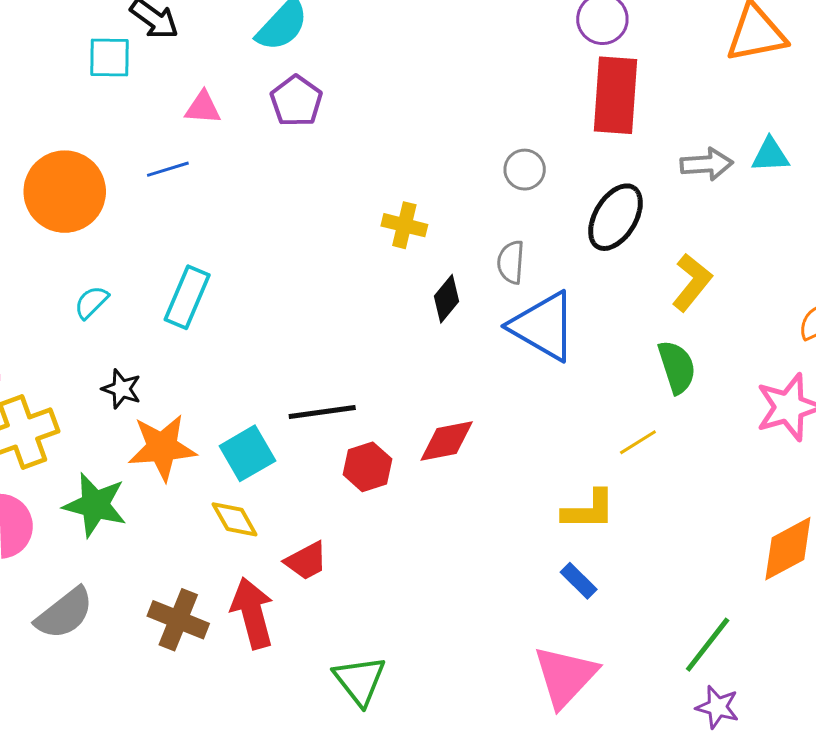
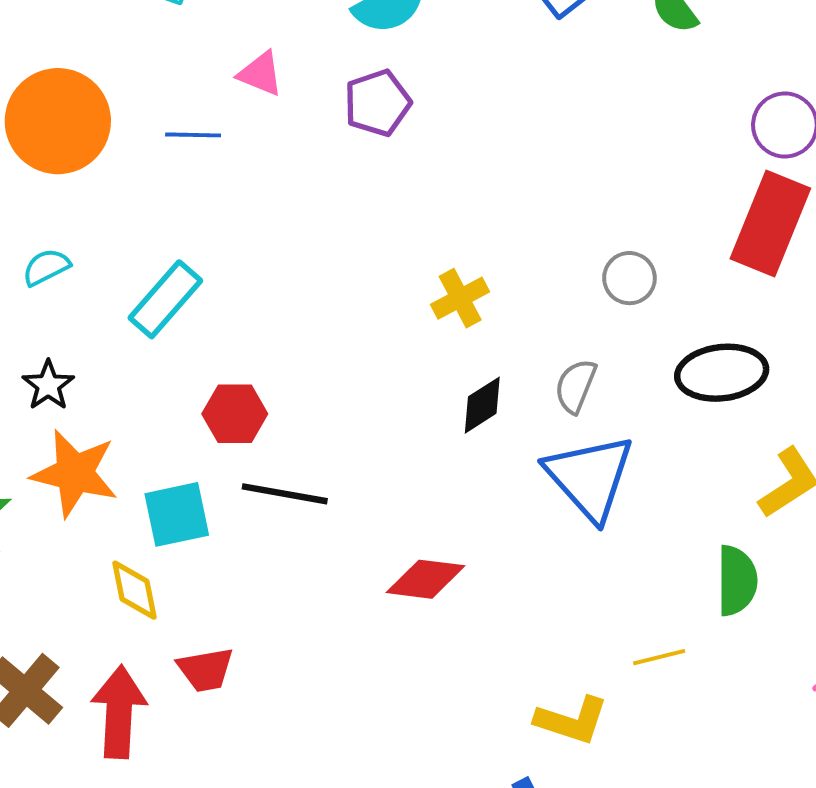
black ellipse: (615, 217) -> (722, 373), turned 34
yellow cross: (404, 225) -> (460, 298), turned 30
red hexagon: (367, 467) -> (235, 414), moved

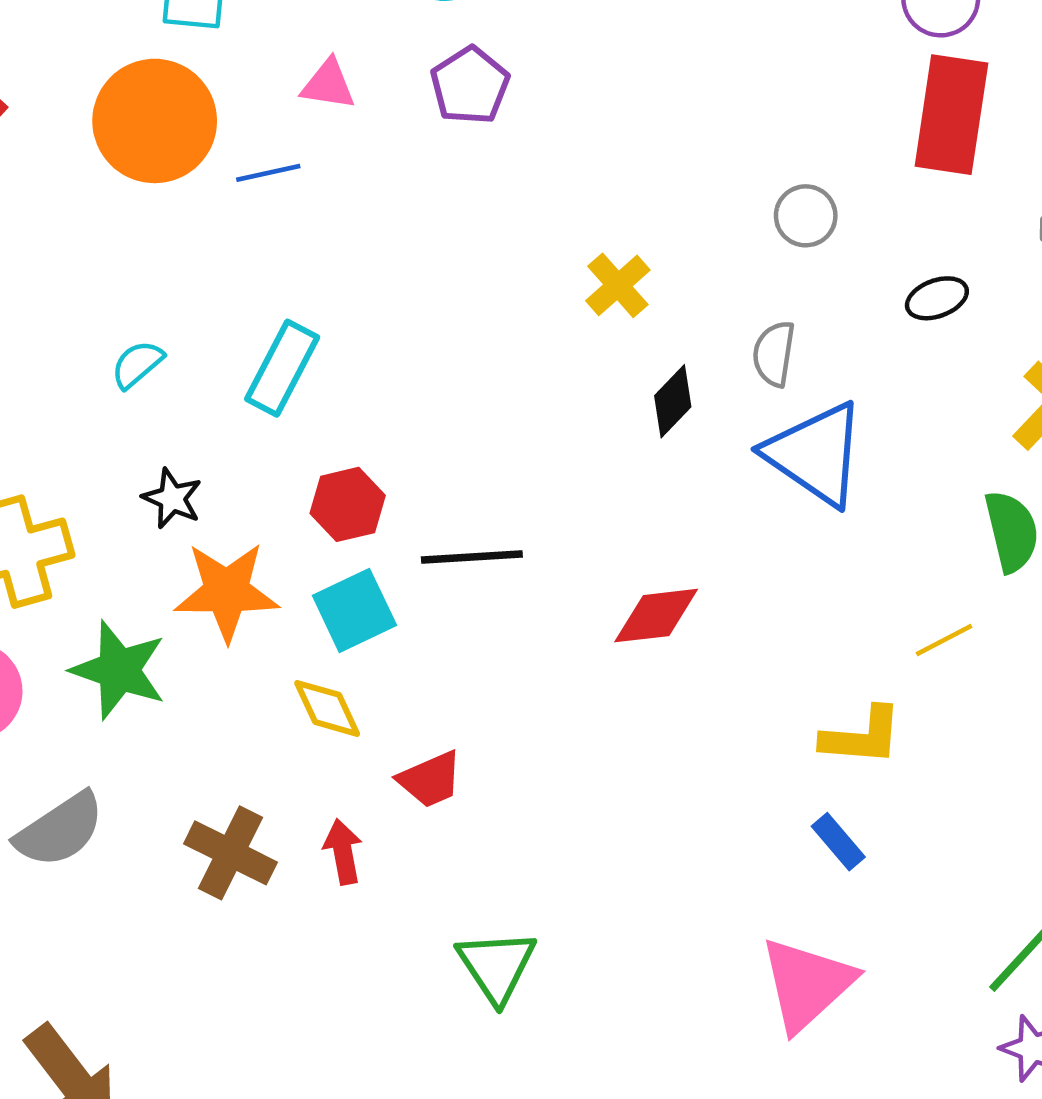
orange circle: (58, 121) -> (155, 121), moved
black ellipse: (722, 373) -> (937, 298), size x0.6
red hexagon: (235, 414) -> (348, 504), moved
red arrow: (119, 712) -> (343, 852), size x0.6

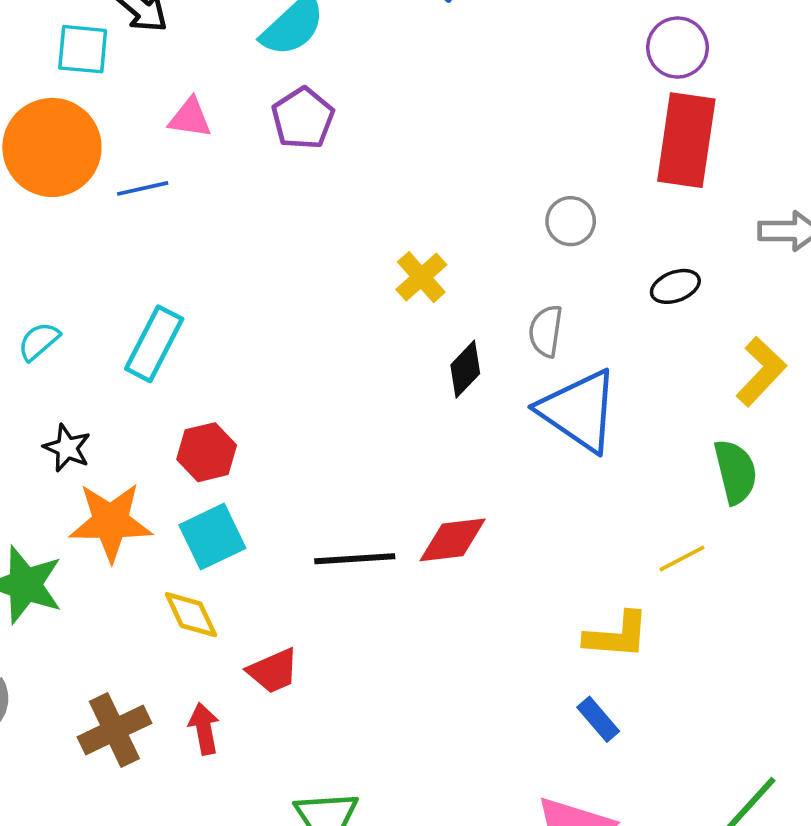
black line: (472, 557) -> (355, 559), moved
brown cross: (230, 853) -> (114, 730), turned 38

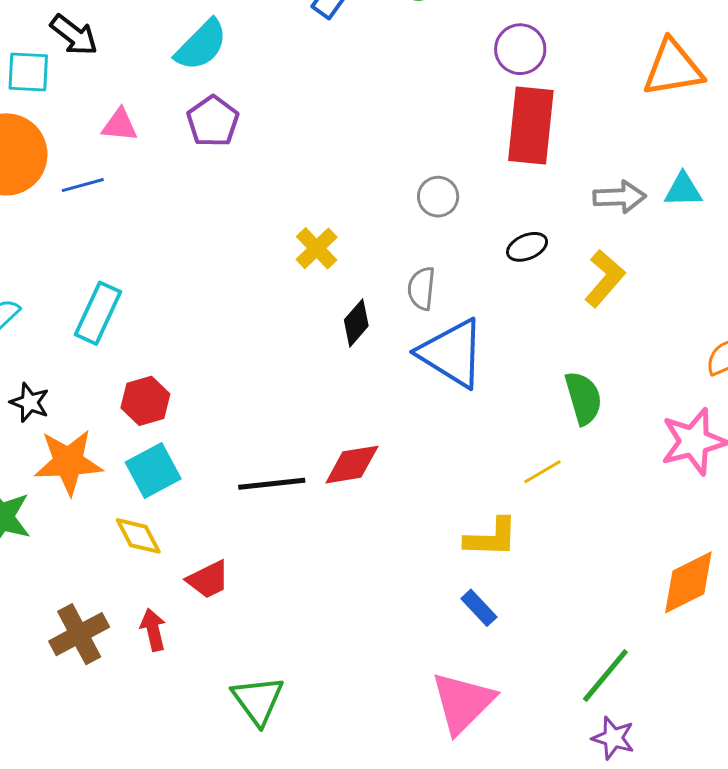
yellow L-shape: (761, 371) -> (605, 278), moved

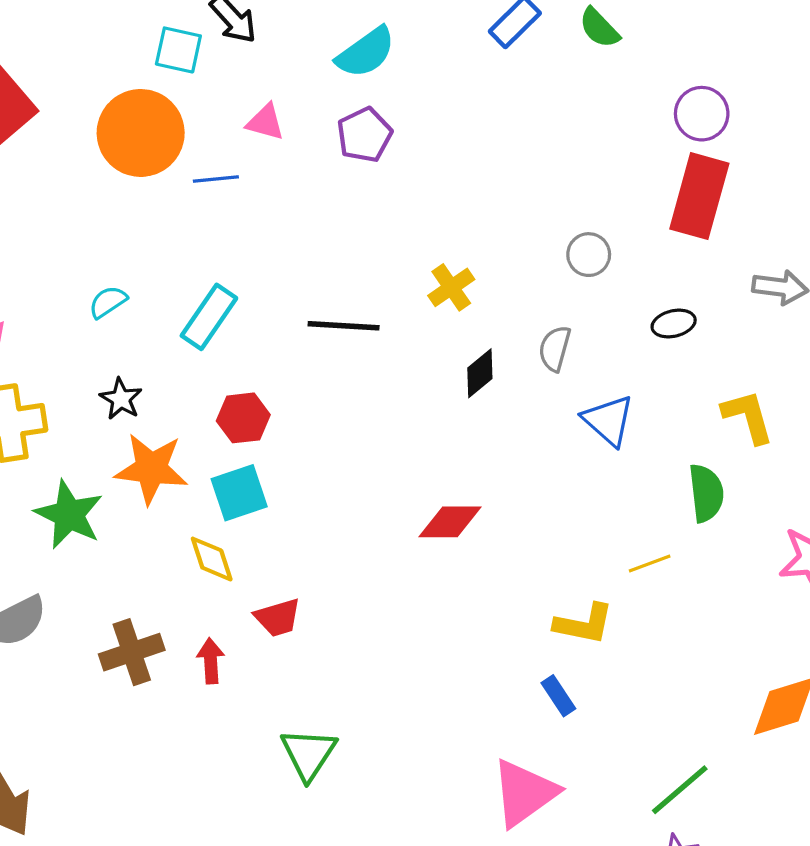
yellow L-shape: (605, 278) -> (748, 417), moved, turned -66
blue triangle: (452, 353) -> (608, 420), moved, size x0.7
black line: (272, 484) -> (344, 326), moved

